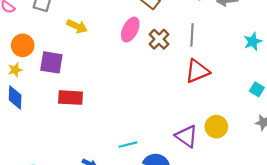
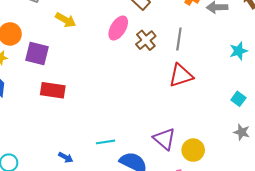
yellow circle: (216, 127) -> (193, 150), moved

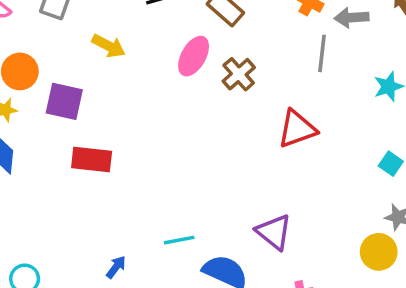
gray line: (179, 39) -> (322, 53), moved
yellow circle: (193, 150) -> (379, 252), moved
blue arrow: (66, 157) -> (116, 267), turned -80

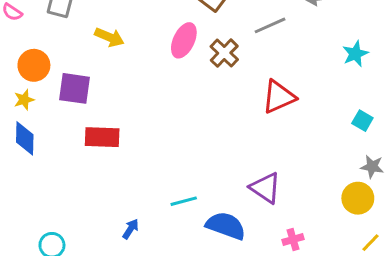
gray line: (322, 53) -> (270, 25), moved, turned 64

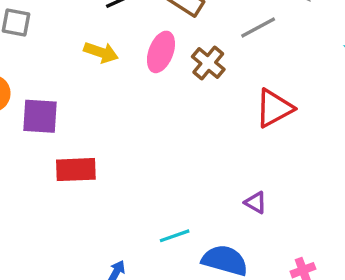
yellow arrow: (109, 37) -> (101, 52), moved
purple triangle: (265, 188) -> (255, 203), moved, size x0.6

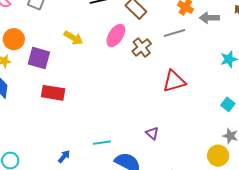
yellow arrow: (101, 52) -> (73, 38), moved

